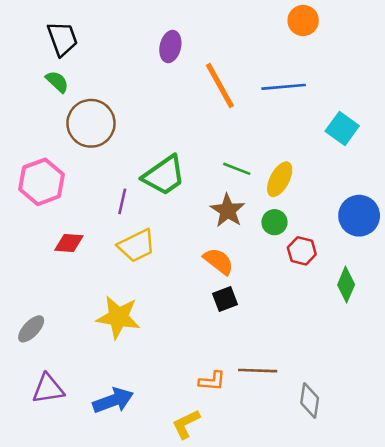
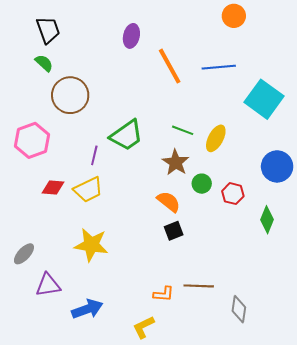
cyan square: (342, 128) -> (264, 99), size x1.5
green circle: (274, 222) -> (202, 184), moved
yellow trapezoid: (137, 246) -> (88, 190), moved
purple triangle: (48, 389) -> (48, 285), moved

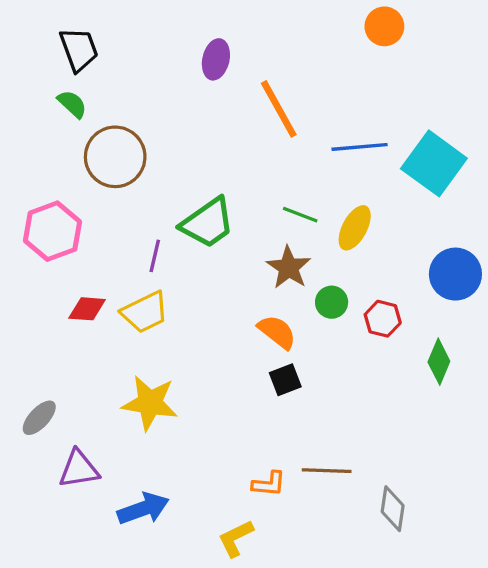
blue line: (219, 67) -> (360, 147), moved

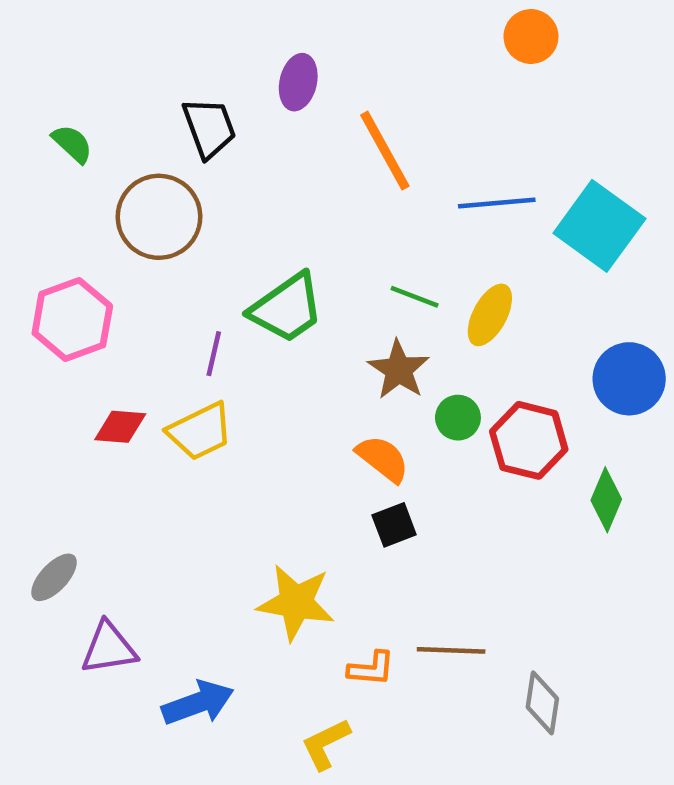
black trapezoid: (79, 49) -> (209, 128), moved
green semicircle: (72, 104) -> (72, 144), moved
red hexagon: (383, 319) -> (529, 440), size x1.5
yellow star: (150, 403) -> (296, 602), moved

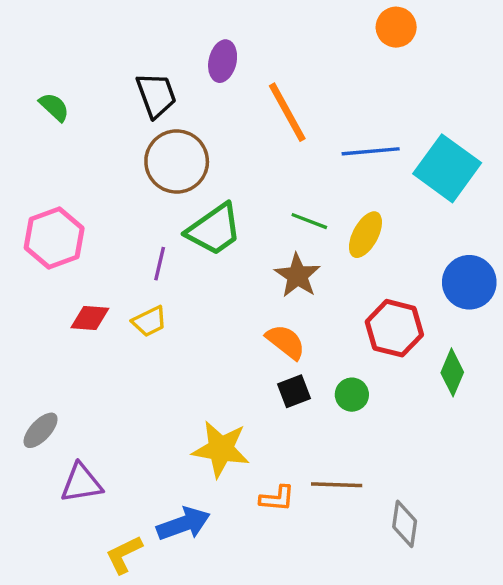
brown circle: (159, 217) -> (177, 161), moved
green circle: (458, 418) -> (352, 395), moved
yellow trapezoid: (200, 431) -> (149, 321), size x0.7
blue arrow: (198, 703) -> (183, 524), moved
yellow L-shape: (326, 744) -> (124, 555), moved

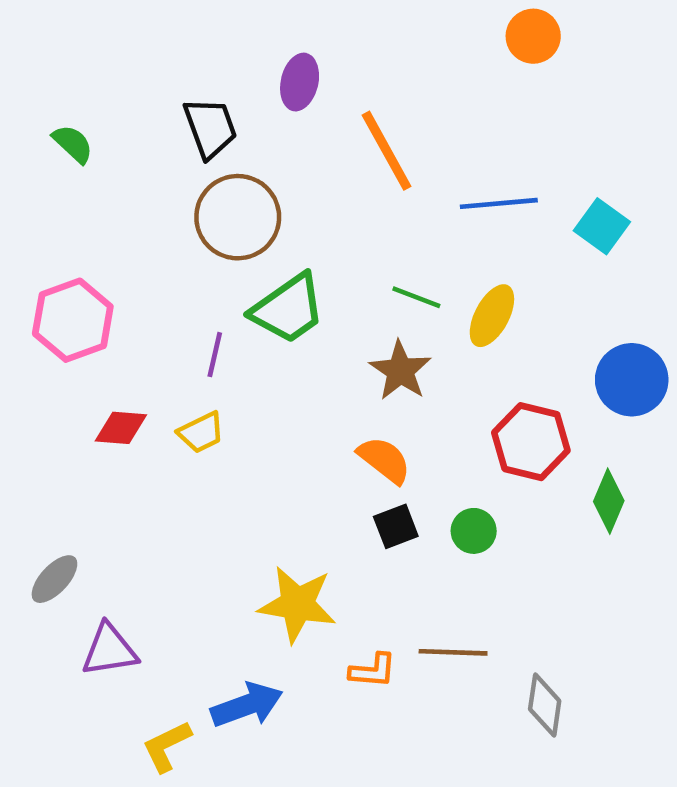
cyan square: (447, 168) -> (602, 226), size x0.6

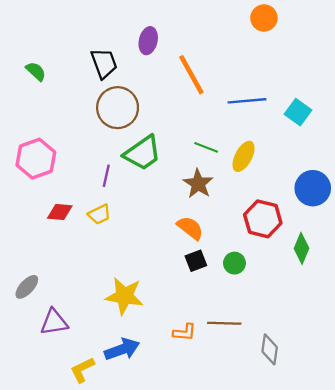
yellow star: (297, 604) -> (124, 296), moved

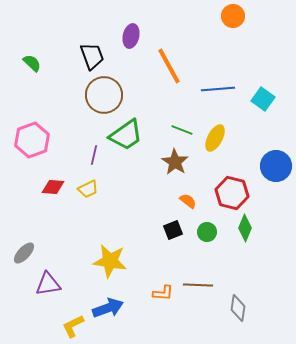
orange semicircle: (190, 228) -> (188, 201), moved, size x0.7
green diamond: (301, 248) -> (245, 228), moved

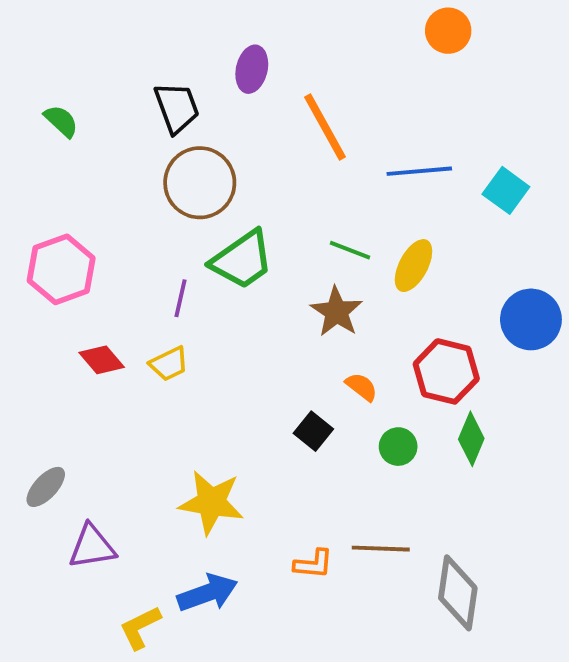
red diamond: (53, 187) -> (102, 360), turned 45
black square: (173, 230) -> (313, 431), moved, turned -30
gray diamond: (238, 308) -> (458, 593), size x1.4

